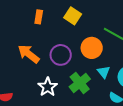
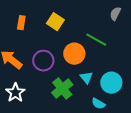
white star: (48, 87) -> (15, 93), moved

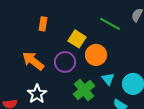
yellow square: (55, 22) -> (77, 39), moved
green line: (96, 40) -> (110, 24), moved

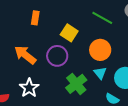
orange circle: (96, 55) -> (100, 50), moved

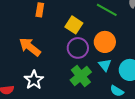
purple circle: (57, 56) -> (78, 48), moved

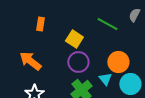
orange circle: (105, 42) -> (118, 62), moved

